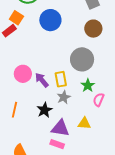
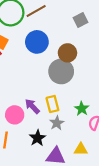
brown circle: (93, 29) -> (67, 53), moved
gray circle: (82, 59) -> (61, 71), moved
pink circle: (23, 74) -> (15, 115), moved

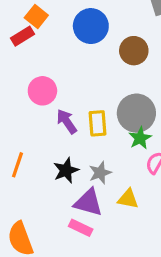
gray circle: (61, 71) -> (136, 113), moved
pink circle: (15, 115) -> (42, 91), moved
gray star: (57, 123) -> (100, 173), moved

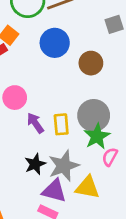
green star: (140, 138) -> (97, 136), size x1.4
gray star: (100, 173) -> (64, 166), size x1.6
yellow triangle: (128, 199) -> (87, 187), size x1.4

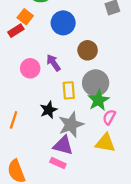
brown circle: (91, 63) -> (88, 50), moved
purple arrow: (35, 123) -> (53, 63), moved
black star: (35, 164) -> (49, 110), moved
yellow triangle: (87, 187) -> (105, 143), moved

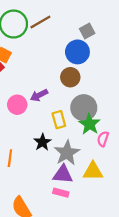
blue circle: (63, 23) -> (77, 52), moved
purple arrow: (53, 63) -> (39, 95), turned -72
yellow triangle: (105, 143) -> (93, 171), moved

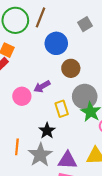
brown line: (40, 22) -> (41, 17), turned -36
blue circle: (77, 52) -> (56, 43), moved
gray star: (67, 153) -> (40, 155), moved

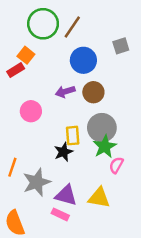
purple arrow: (42, 86) -> (65, 92), moved
black star: (47, 131) -> (63, 152), moved

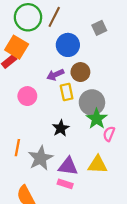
orange square: (26, 55) -> (17, 47), size x1.5
yellow rectangle: (73, 136) -> (67, 92), moved

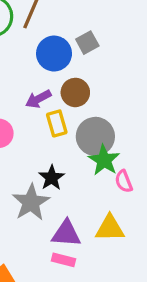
gray square: (99, 28) -> (87, 43), moved
pink semicircle: (109, 134) -> (124, 181), turned -40
gray star: (41, 158) -> (31, 202), moved

